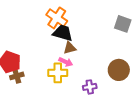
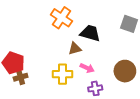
black trapezoid: (63, 33) -> (90, 33), moved
pink arrow: (66, 62) -> (87, 68), moved

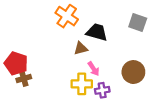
pink arrow: (87, 68) -> (94, 69), turned 32
yellow cross: (63, 74) -> (82, 84), moved

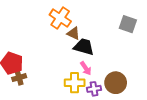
black trapezoid: (97, 32) -> (84, 47), moved
brown triangle: (81, 48) -> (74, 33), moved, turned 40
brown circle: (133, 72) -> (116, 83), moved

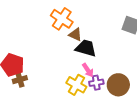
yellow cross: (75, 83) -> (76, 85), turned 30
purple cross: (94, 89) -> (96, 83), moved

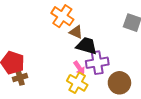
pink arrow: (88, 70) -> (79, 68), moved
purple cross: (96, 83) -> (97, 63), moved, size x1.5

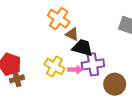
pink arrow: (79, 68) -> (75, 70), turned -56
yellow cross: (77, 83) -> (54, 66), moved

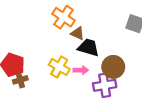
purple cross: (93, 64) -> (105, 85), moved
brown circle: (115, 84) -> (113, 67), moved

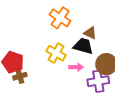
brown triangle: (78, 33) -> (90, 33), moved
yellow cross: (59, 67) -> (56, 53), moved

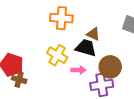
orange cross: (60, 18) -> (61, 18), turned -30
brown cross: (20, 76) -> (19, 80), turned 32

